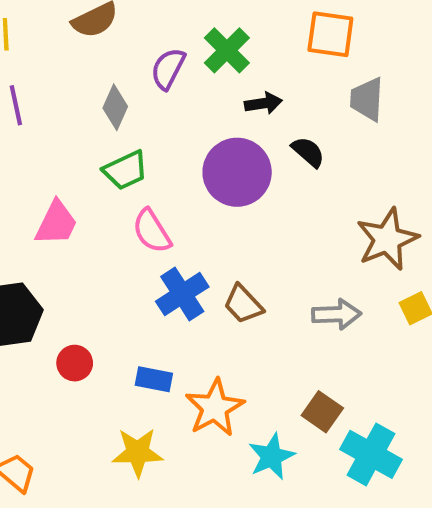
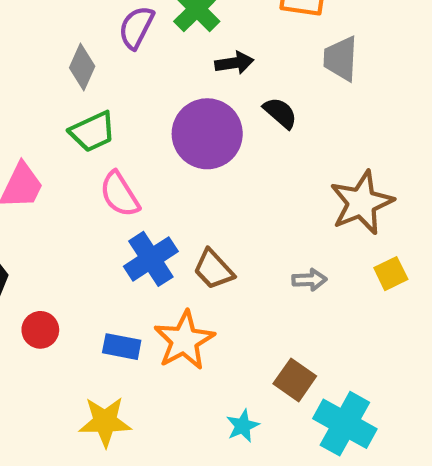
gray arrow: (337, 314) -> (309, 280), size x0.7
orange star: (215, 408) -> (184, 340), moved
cyan star: (272, 456) -> (243, 426), size x0.7

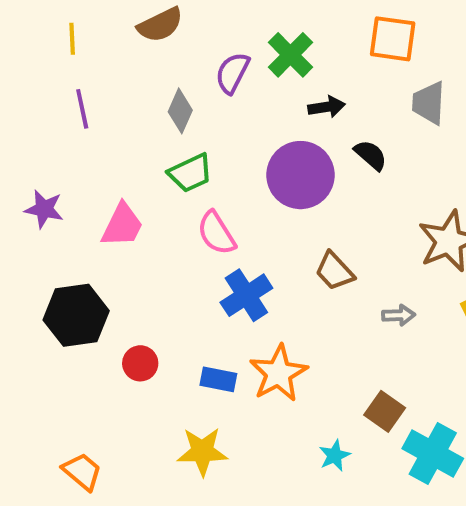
brown trapezoid: (213, 269) -> (335, 271), moved

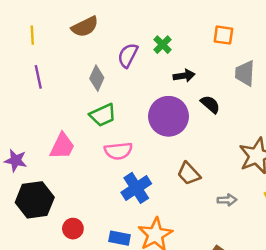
orange square: (393, 39) -> (223, 35), size x0.7
green cross: (290, 55) -> (163, 45), size x0.7
purple star: (44, 209) -> (16, 160), moved
pink semicircle: (216, 233) -> (118, 151), turned -64

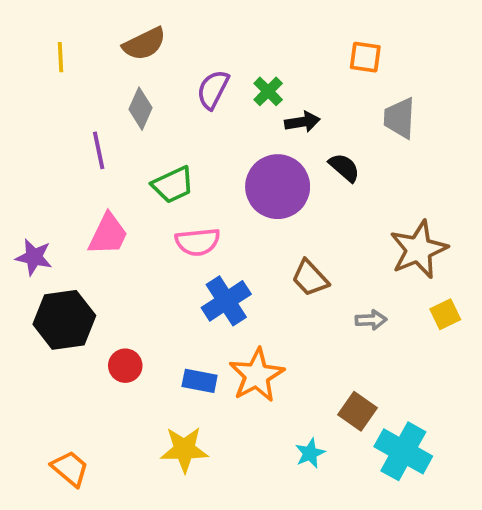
green cross: (163, 45) -> (268, 91), moved
purple line: (38, 77) -> (99, 150), moved
gray diamond: (97, 78) -> (141, 109), moved

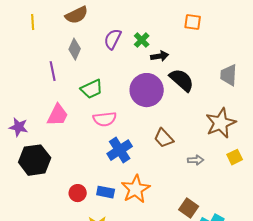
gray trapezoid: (400, 118) -> (229, 75), moved
black semicircle: (344, 168) -> (182, 80), size x1.5
red circle: (125, 366) -> (78, 193), moved

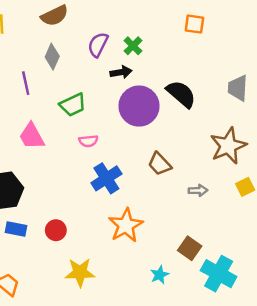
black arrow: (160, 56) -> (121, 72), moved
pink trapezoid: (58, 115) -> (32, 136), turned 125
pink semicircle: (105, 119) -> (88, 141), size x0.7
blue rectangle: (106, 192) -> (16, 229), moved

